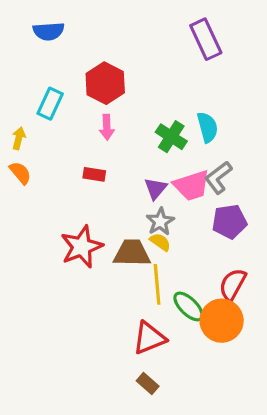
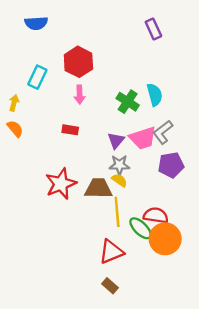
purple rectangle: (206, 39) -> (153, 29), size x0.7
gray star: (160, 222) -> (119, 165), turned 30
red semicircle: (233, 284) -> (156, 215), moved, turned 70

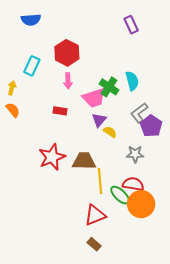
pink trapezoid: (143, 138) -> (94, 98), moved
gray star: (119, 165) -> (135, 154), moved
purple pentagon: (171, 165) -> (151, 126), moved, turned -30
yellow semicircle: (119, 180) -> (110, 132), moved

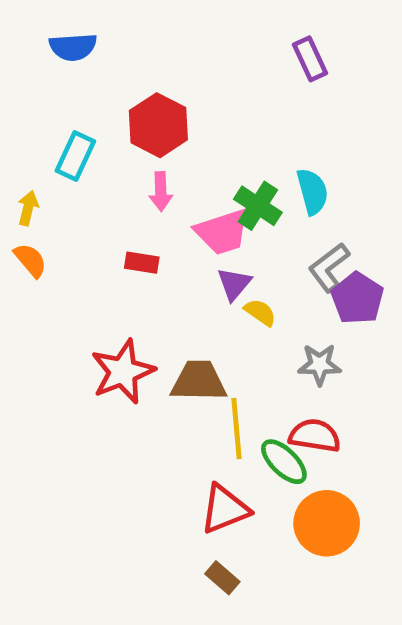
orange circle: (141, 204) -> (327, 523), moved

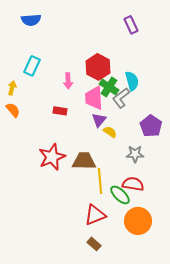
red hexagon: (158, 125) -> (98, 67), moved
pink trapezoid: (222, 232) -> (94, 98), turned 105
gray L-shape: (329, 267) -> (121, 98), moved

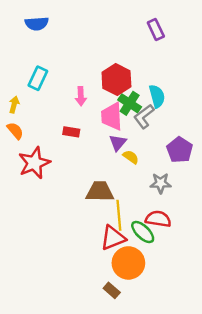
red star: (52, 157) -> (34, 163), moved
red triangle: (95, 215) -> (113, 238), moved
orange circle: (138, 221) -> (128, 263), moved

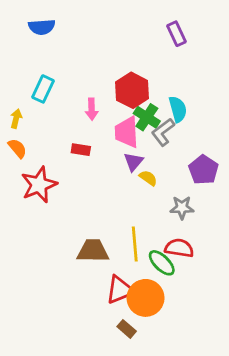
brown trapezoid: (100, 191) -> (93, 251), moved
red triangle: (113, 238) -> (120, 290), moved

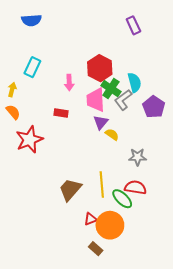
purple pentagon: (203, 170) -> (154, 107), moved
brown trapezoid: (93, 251) -> (70, 190), turned -50
red triangle: (120, 290) -> (91, 219), size x0.6

